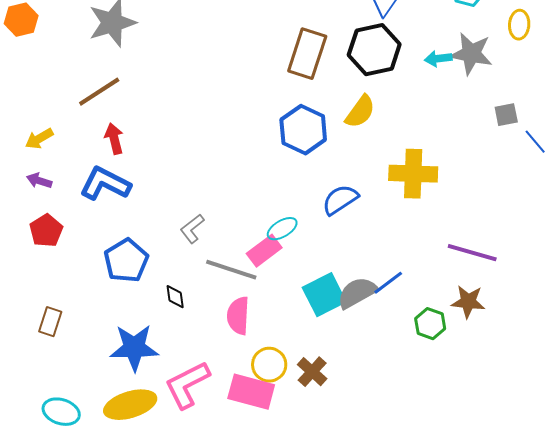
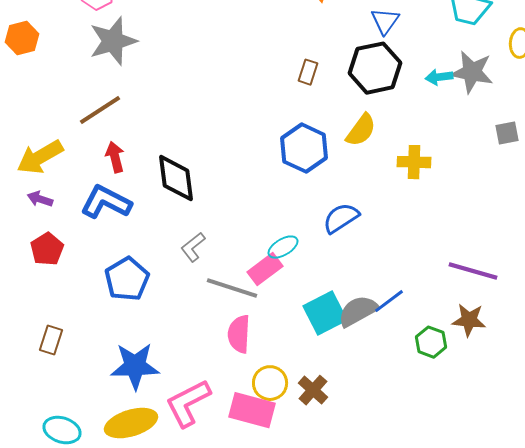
brown rectangle: (307, 54) -> (308, 72), size x0.5
yellow arrow: (39, 139) -> (40, 157), size x1.6
yellow cross: (413, 174) -> (414, 162), moved, size x0.7
black diamond: (175, 297) -> (176, 178), moved, size x2.0

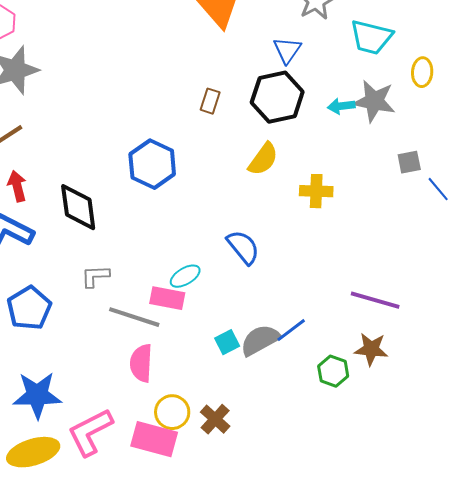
blue hexagon: (304, 148) -> (152, 164), moved
blue semicircle: (341, 218) -> (243, 247), turned 84
gray L-shape: (193, 247) -> (95, 276), turned 36
pink rectangle: (265, 269) -> (167, 298), turned 48
cyan square: (325, 313) -> (227, 342), size x0.6

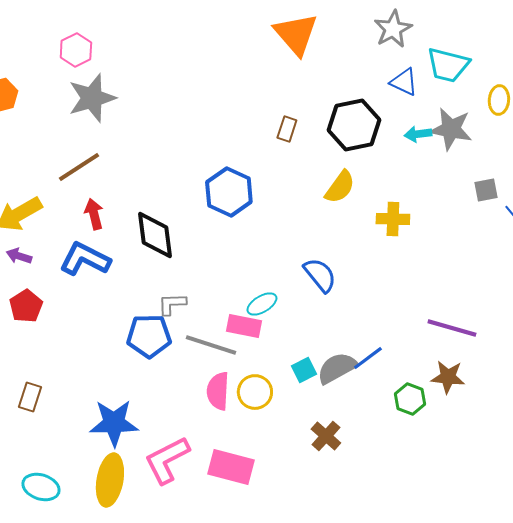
blue triangle: (287, 50) -> (404, 82), moved, turned -40
blue pentagon: (29, 308) -> (149, 336), moved, turned 30
yellow circle: (172, 412) -> (255, 392), moved
brown cross: (215, 419) -> (326, 436), moved
yellow ellipse: (33, 452) -> (110, 480), turned -63

